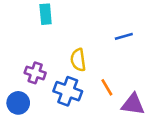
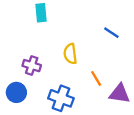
blue line: (124, 36) -> (111, 33), turned 49
blue cross: (68, 91) -> (61, 98), moved

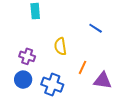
orange line: (96, 78) -> (82, 67), turned 56
blue circle: (16, 92) -> (23, 80), moved

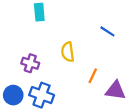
blue circle: (23, 80) -> (13, 95), moved
blue cross: (52, 85) -> (42, 95), moved

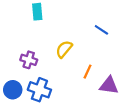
yellow semicircle: (68, 52) -> (64, 49), turned 48

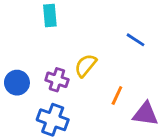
purple cross: (29, 60) -> (57, 80), moved
blue circle: (13, 90) -> (17, 83), moved

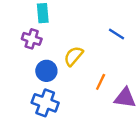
purple cross: (57, 80) -> (32, 39), moved
blue circle: (17, 83) -> (46, 71), moved

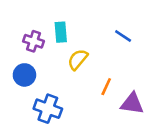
cyan rectangle: (43, 13) -> (61, 32), moved
blue circle: (46, 71) -> (24, 75), moved

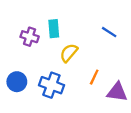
blue circle: (24, 75) -> (17, 82), moved
blue cross: (48, 109) -> (51, 85), moved

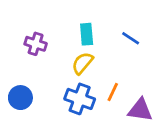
cyan rectangle: (54, 29) -> (87, 34), moved
blue cross: (51, 85) -> (80, 99), moved

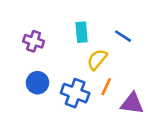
yellow semicircle: (82, 63) -> (97, 59), moved
blue circle: (20, 98) -> (37, 83), moved

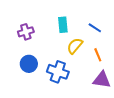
purple cross: (34, 41) -> (26, 32), turned -35
orange line: (106, 87) -> (98, 55), moved, turned -48

